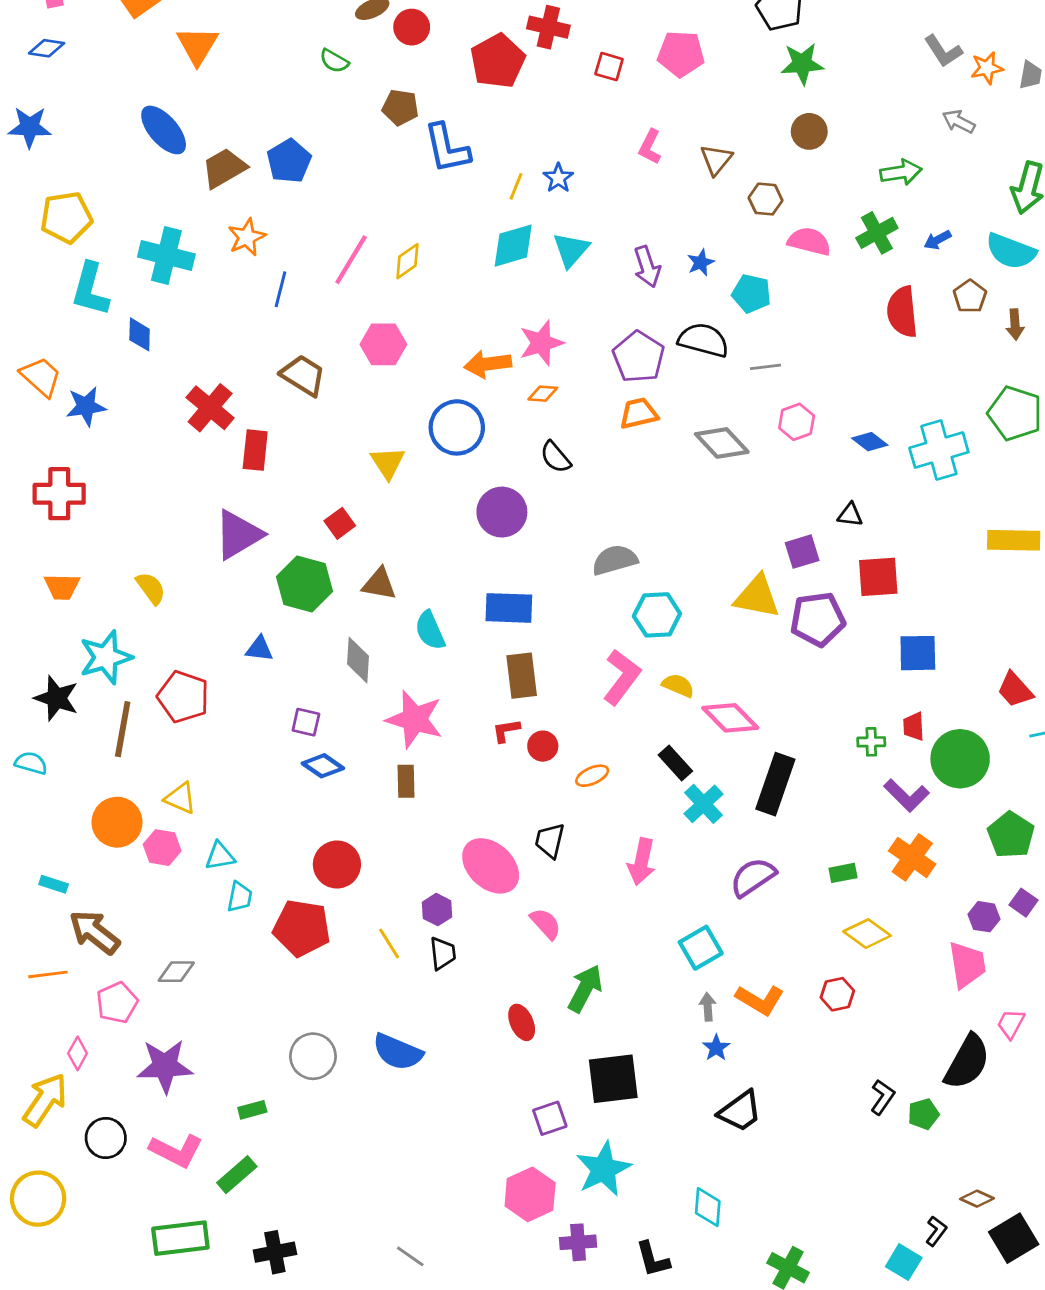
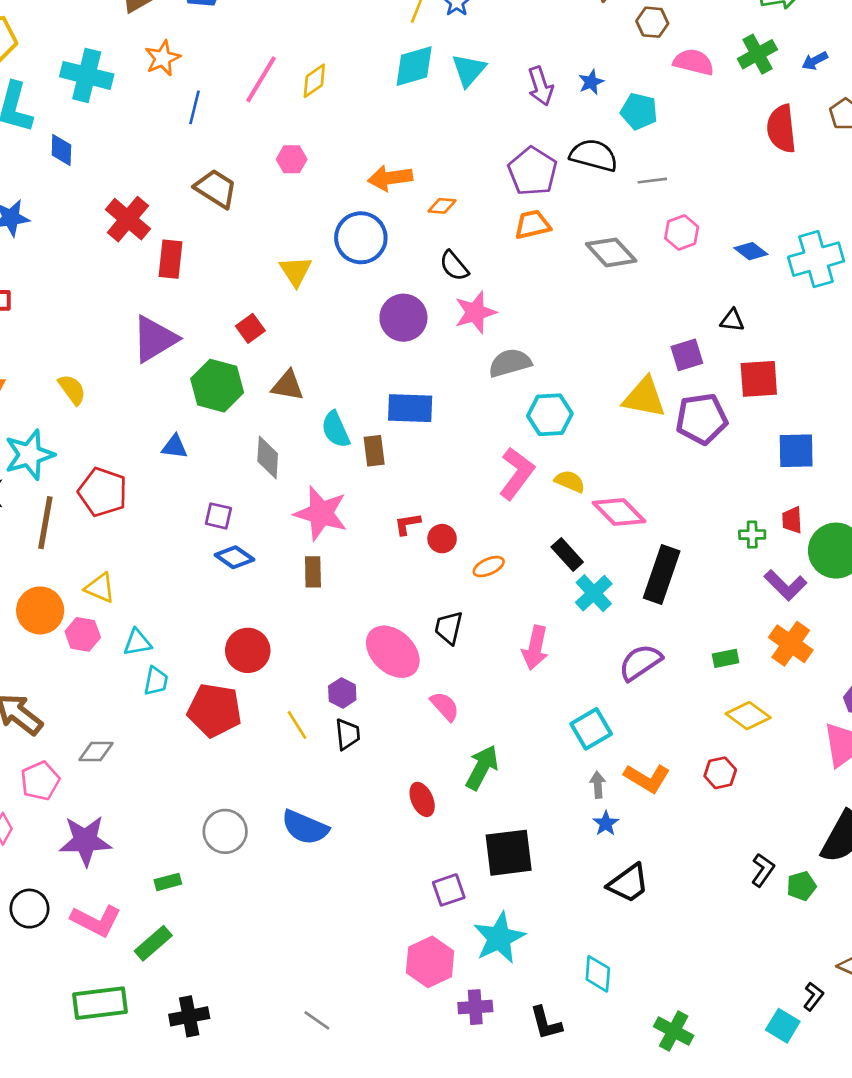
pink star: (541, 343) -> (475, 312), moved
pink hexagon: (383, 344) -> (292, 159), size x0.7
brown rectangle: (522, 676) -> (374, 451), moved, size x0.7

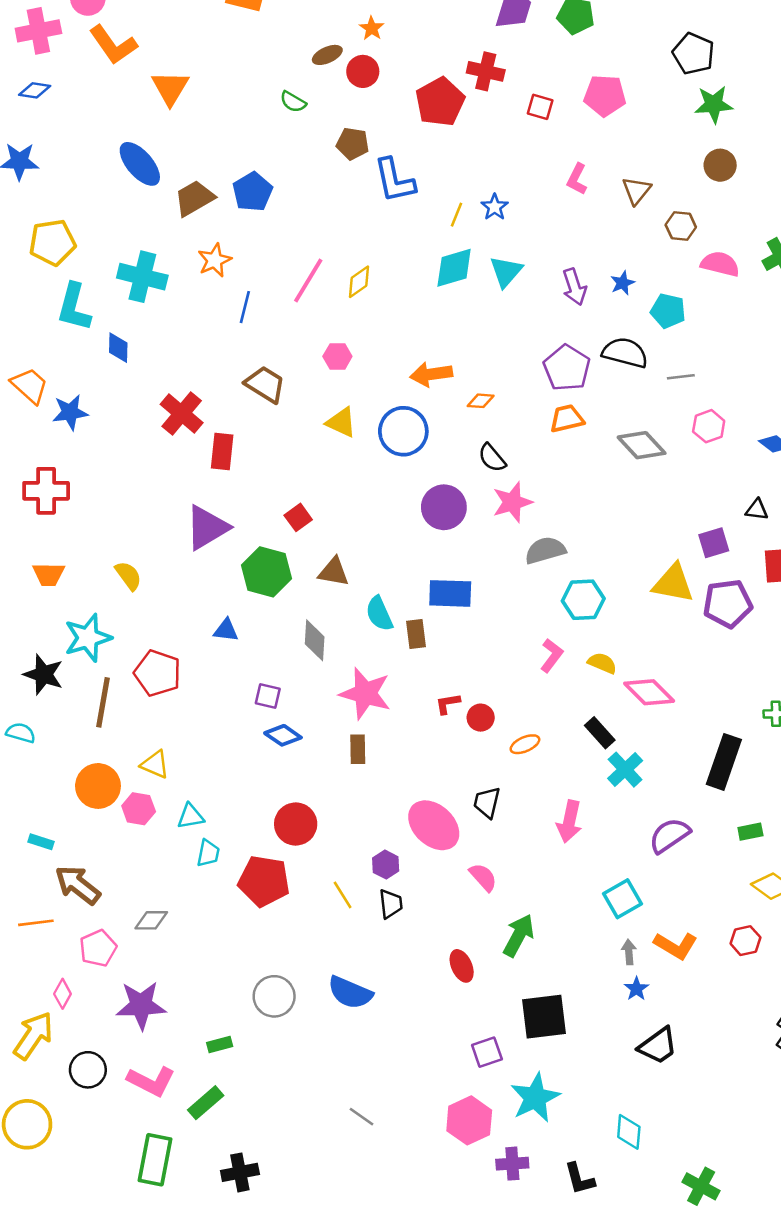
yellow triangle: (296, 271) -> (341, 422), moved, turned -32
pink L-shape: (517, 473) -> (552, 655), size x0.7
black rectangle: (662, 575) -> (724, 762), moved
green rectangle: (100, 1003) -> (155, 1160), turned -72
gray line: (317, 1020) -> (362, 1117), moved

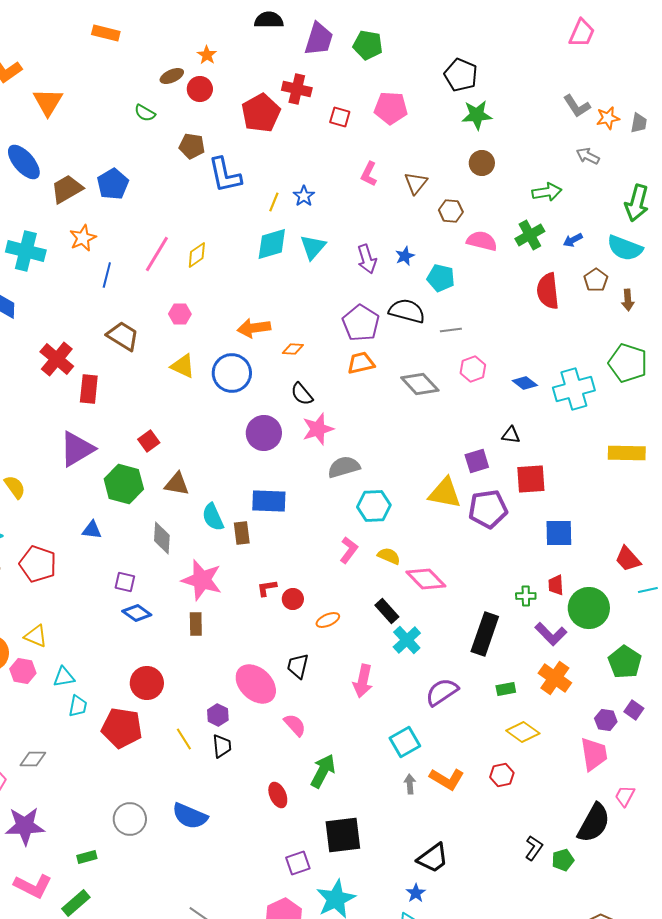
blue star: (636, 989) -> (416, 893), moved

